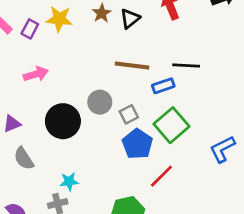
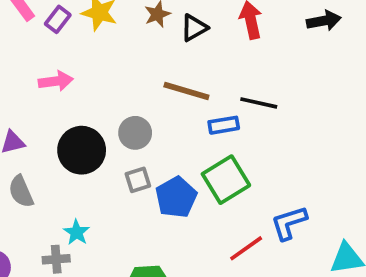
gray square: (129, 114) -> (138, 180), moved
red line: (161, 176) -> (246, 248), moved
cyan star: (69, 182) -> (77, 232), turned 30

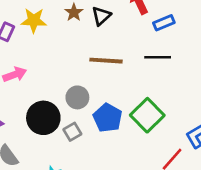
blue rectangle: (224, 125) -> (164, 23), moved
gray square: (138, 180) -> (72, 132), moved
blue pentagon: (176, 197) -> (108, 118), moved

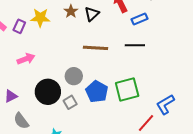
green square: (147, 115) -> (127, 89), turned 30

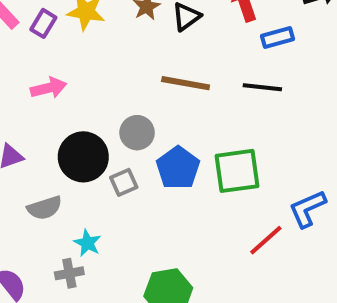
gray semicircle: (21, 121) -> (45, 208), moved, turned -78

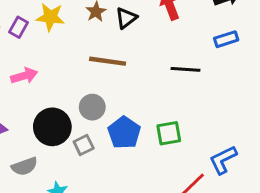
blue rectangle: (278, 38) -> (226, 39), moved
brown line: (186, 83) -> (108, 61), moved
green square: (237, 171) -> (169, 133), size x0.7

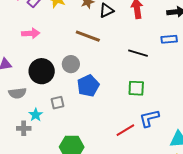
green square: (169, 133) -> (136, 88), moved
gray square: (84, 145) -> (58, 103), moved

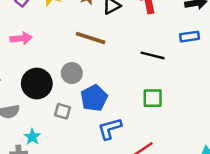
gray square: (58, 103) -> (62, 111), moved, turned 32
blue L-shape: (149, 118) -> (110, 129), moved

